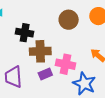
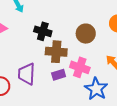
brown circle: (69, 20) -> (86, 34), moved

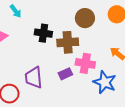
brown circle: (86, 34) -> (85, 18), moved
brown cross: (56, 52) -> (68, 42), moved

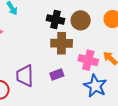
black cross: (43, 33) -> (56, 19), moved
pink cross: (85, 63) -> (88, 60), moved

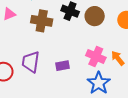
brown cross: (62, 43) -> (42, 21), moved

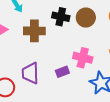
pink cross: (96, 57) -> (83, 58), moved

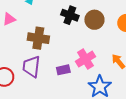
brown cross: (34, 31) -> (38, 38), moved
pink cross: (83, 58) -> (85, 59), turned 36

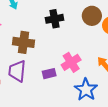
black cross: (70, 15) -> (54, 19), turned -30
brown circle: (94, 20) -> (92, 16), moved

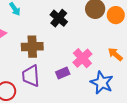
black cross: (54, 19) -> (59, 18), turned -30

